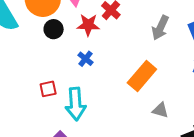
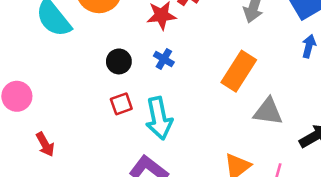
black circle: (54, 29) -> (119, 61), moved
gray triangle: (160, 110) -> (268, 112), size x1.4

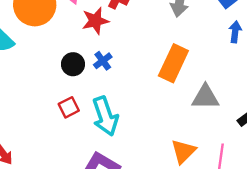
blue cross: (164, 59) -> (103, 61), turned 30
black circle: (119, 61) -> (73, 64), moved

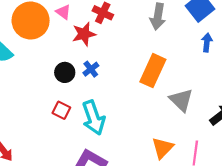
gray triangle: (205, 97) -> (181, 100), turned 45
red square: (69, 107) -> (61, 110), turned -36

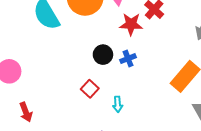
cyan arrow: (94, 118) -> (118, 104), size x0.5

